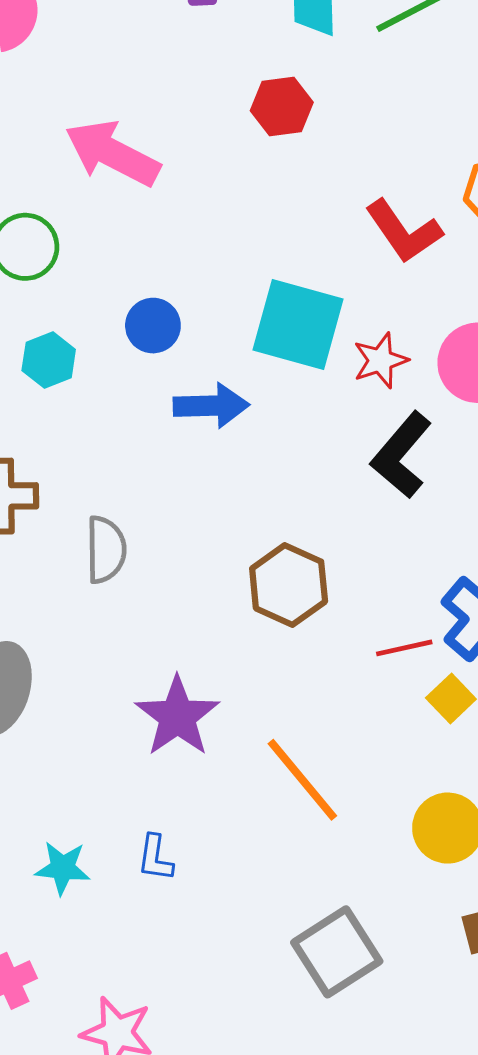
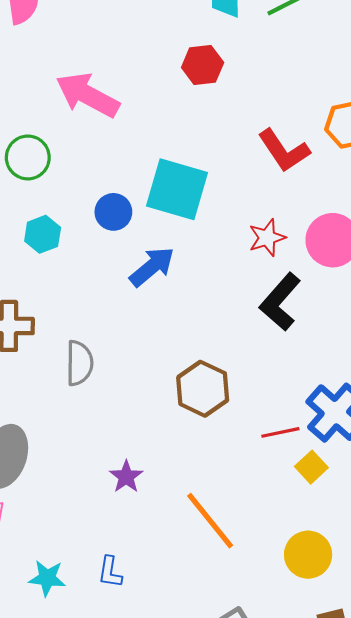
cyan square: (298, 324) -> (177, 189), moved
blue arrow: (211, 406) -> (152, 267), turned -39
purple star: (177, 716) -> (126, 477), size x0.6

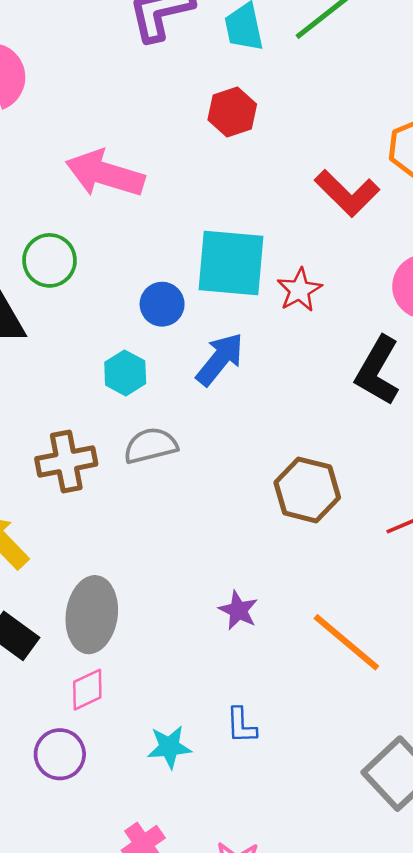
cyan hexagon: (43, 234) -> (125, 373), moved
red star: (267, 238) -> (299, 290), moved
gray semicircle: (79, 363) -> (151, 446), moved, turned -93

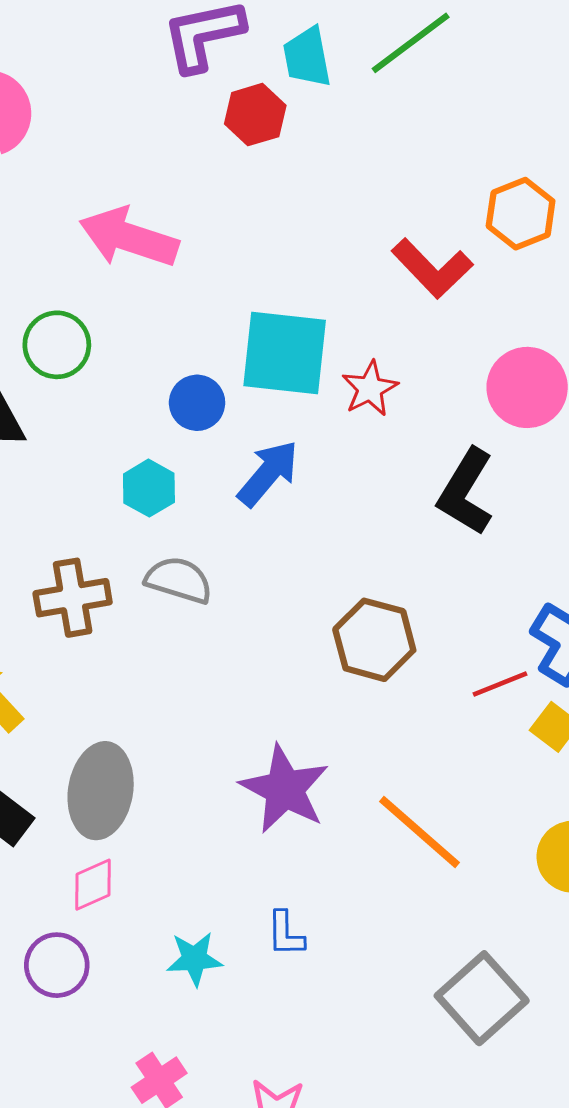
red hexagon: (232, 112) -> (255, 115), moved
gray semicircle: (151, 446) -> (179, 580), turned 30
purple star: (238, 610) -> (285, 789), size x1.8

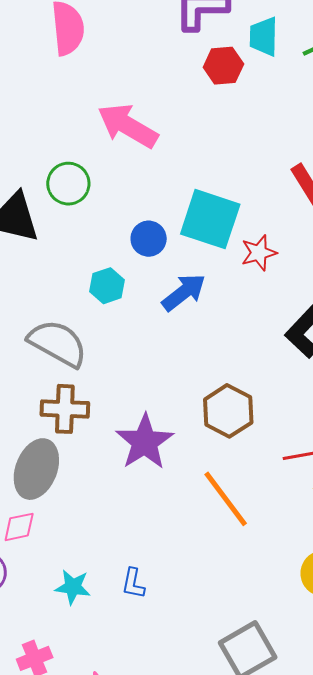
gray semicircle: (179, 580) -> (58, 343), moved, size x1.4
brown cross: (73, 598) -> (65, 409), moved
purple star: (285, 789) -> (145, 442), moved
orange line: (420, 832) -> (226, 499), moved

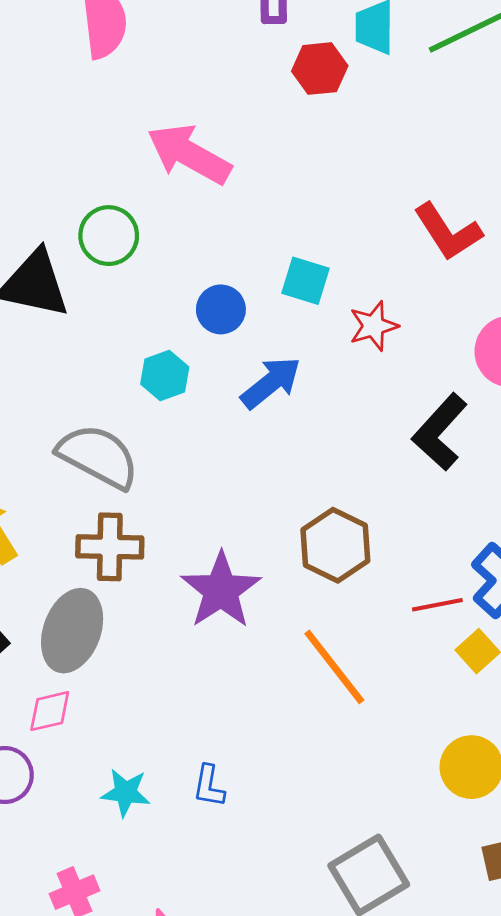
cyan square: (210, 219) -> (305, 281), size x0.6

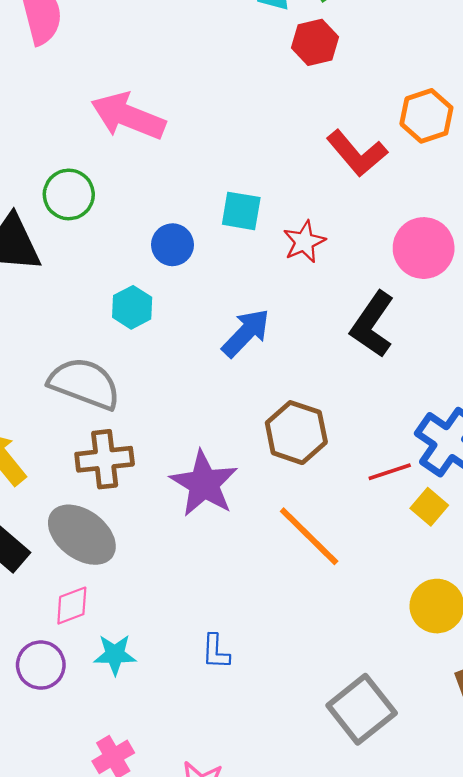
red hexagon: (320, 69) -> (315, 42), moved
blue arrow: (271, 383) -> (246, 333), moved
gray ellipse: (72, 631) -> (82, 535), turned -66
cyan star: (126, 793) -> (115, 655), moved

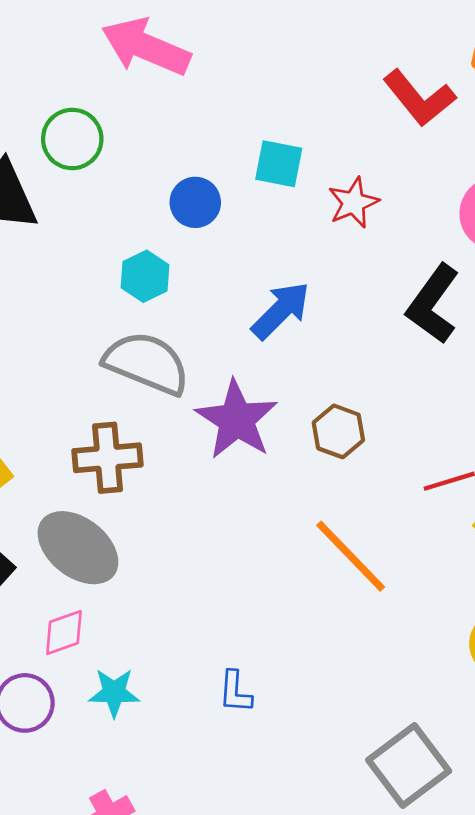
gray semicircle: (84, 383) -> (147, 363), moved
brown hexagon: (296, 433) -> (338, 431), size x0.7
purple star: (204, 484) -> (237, 420), moved

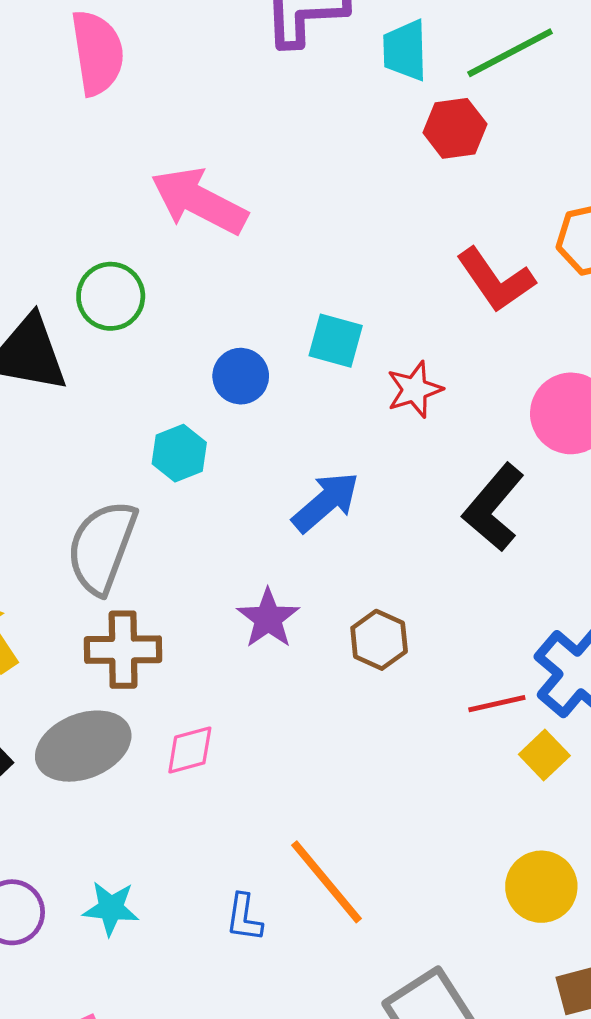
gray semicircle: (147, 363) -> (102, 547), moved, turned -96
purple star: (237, 420) -> (268, 618), size x0.7
gray ellipse: (78, 548) -> (83, 746), turned -64
orange line: (351, 556) -> (326, 882), moved
pink diamond: (64, 632) -> (190, 750), moved

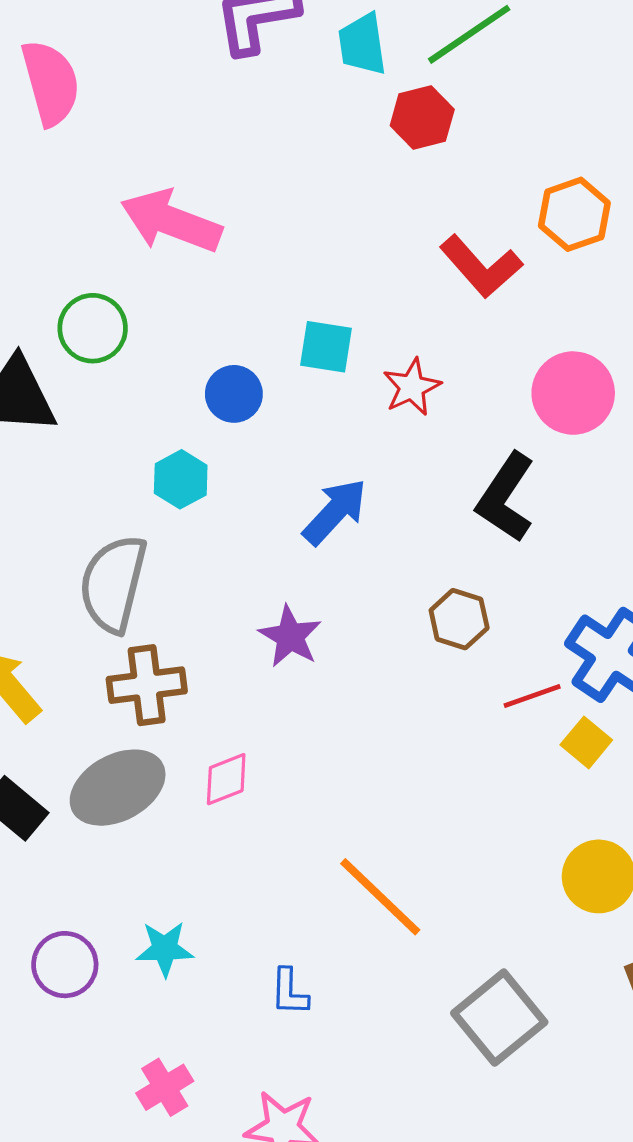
brown hexagon: (379, 640) -> (459, 619), moved
blue L-shape: (244, 918) -> (289, 992), moved

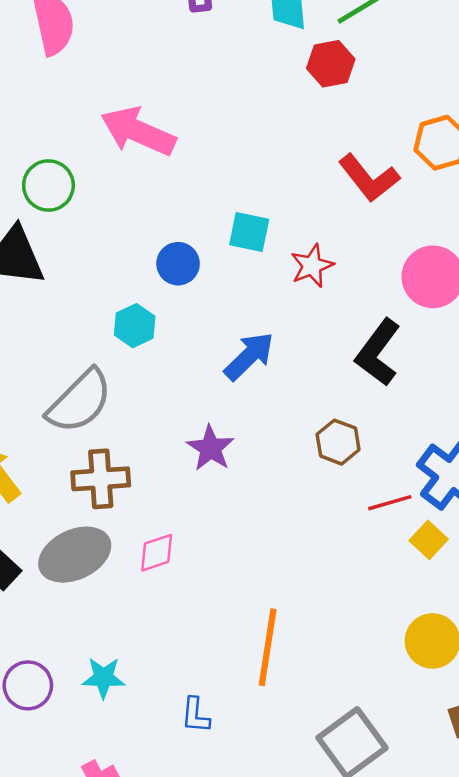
green circle: (93, 328) -> (48, 186), moved
gray semicircle: (113, 584) -> (80, 401), turned -152
orange line: (380, 897) -> (268, 647), turned 52

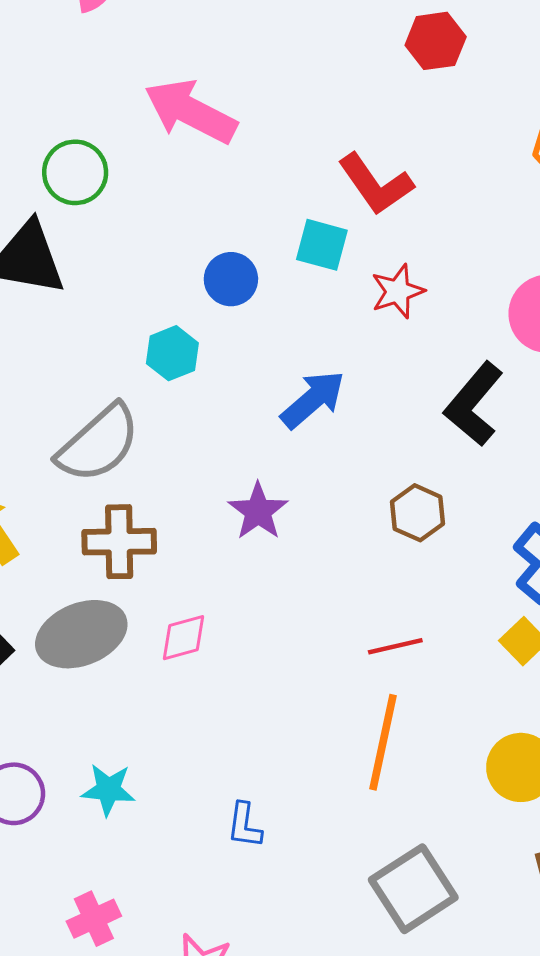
red L-shape: (369, 178) -> (376, 184), moved
red line: (390, 503) -> (395, 646), moved
orange line: (268, 647) -> (383, 742), moved
blue L-shape: (195, 715) -> (245, 825), moved

